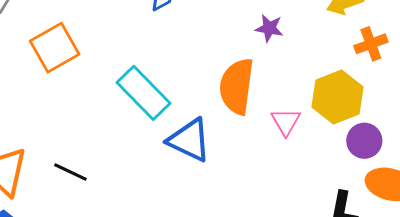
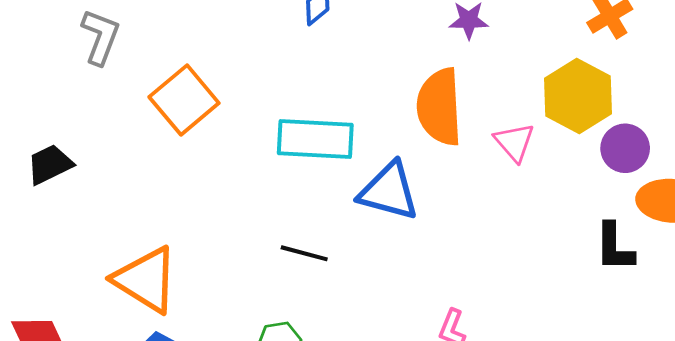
cyan rectangle: (144, 93) -> (315, 139), turned -32
black line: (70, 172) -> (304, 253), moved

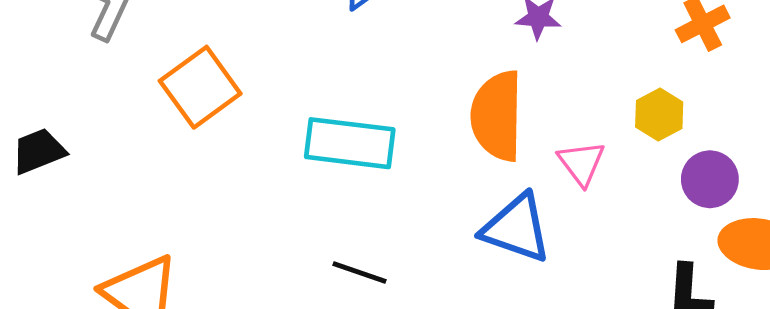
yellow hexagon: (578, 96) -> (659, 115), size x0.6
blue triangle: (389, 191) -> (516, 228), moved
black line: (304, 253) -> (359, 273), moved

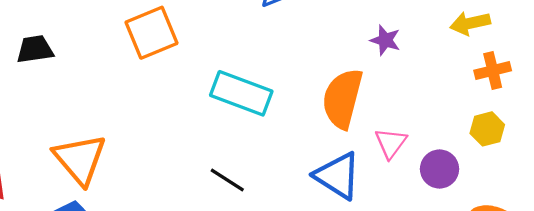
yellow hexagon: (659, 115) -> (487, 129), moved
purple circle: (710, 179) -> (440, 169), moved

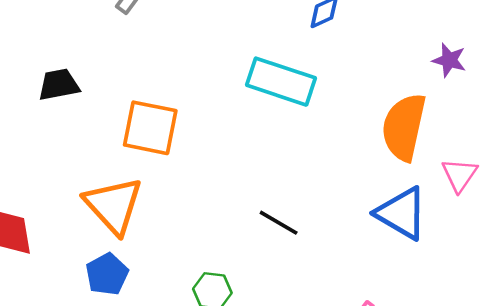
orange square: (152, 33) -> (150, 128), moved, turned 36
cyan rectangle: (241, 93) -> (281, 82), moved

